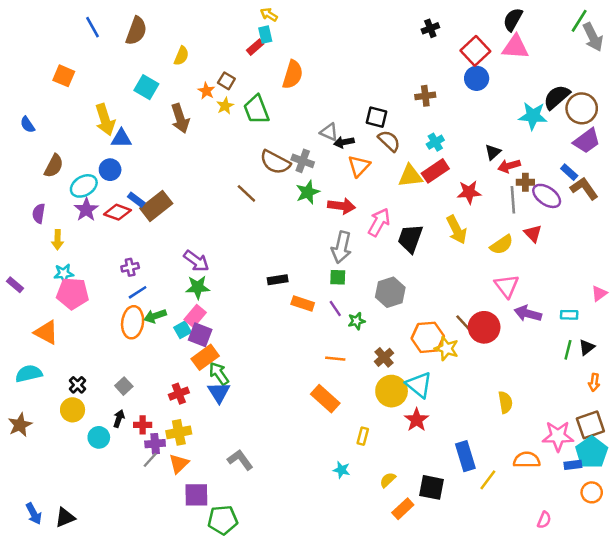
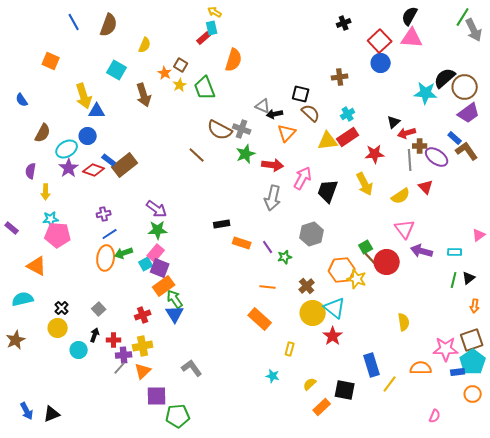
green square: (338, 277) -> (366, 247), moved, turned -32

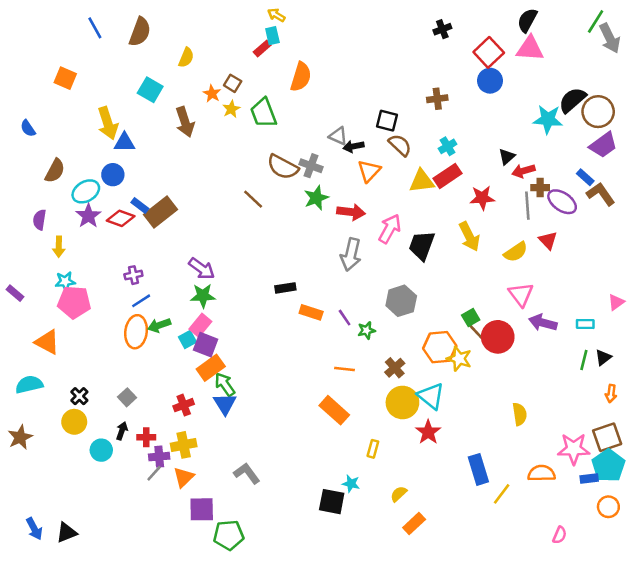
black square: (345, 390) -> (332, 502), moved

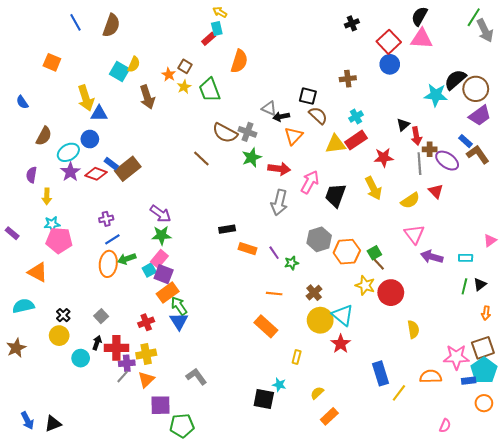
yellow semicircle: (186, 58) -> (134, 64), moved
red arrow: (523, 171) -> (416, 136), turned -84
red circle: (498, 337) -> (391, 293), moved
orange hexagon: (440, 347) -> (347, 252), moved
red cross: (146, 437) -> (116, 348), size x1.6

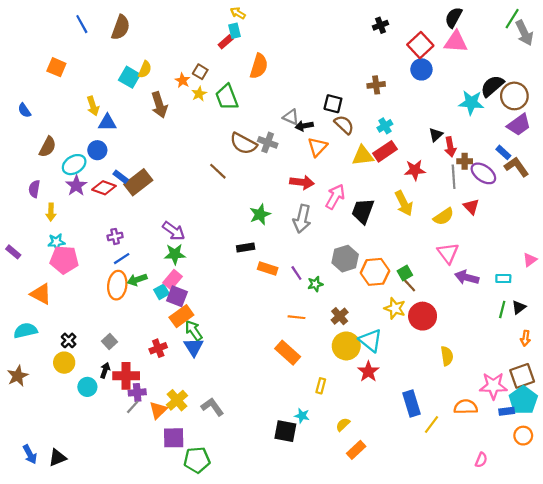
yellow arrow: (86, 98) -> (93, 106), size x0.7
green star: (252, 157) -> (260, 214), moved
yellow cross: (146, 354) -> (177, 400), moved, turned -30

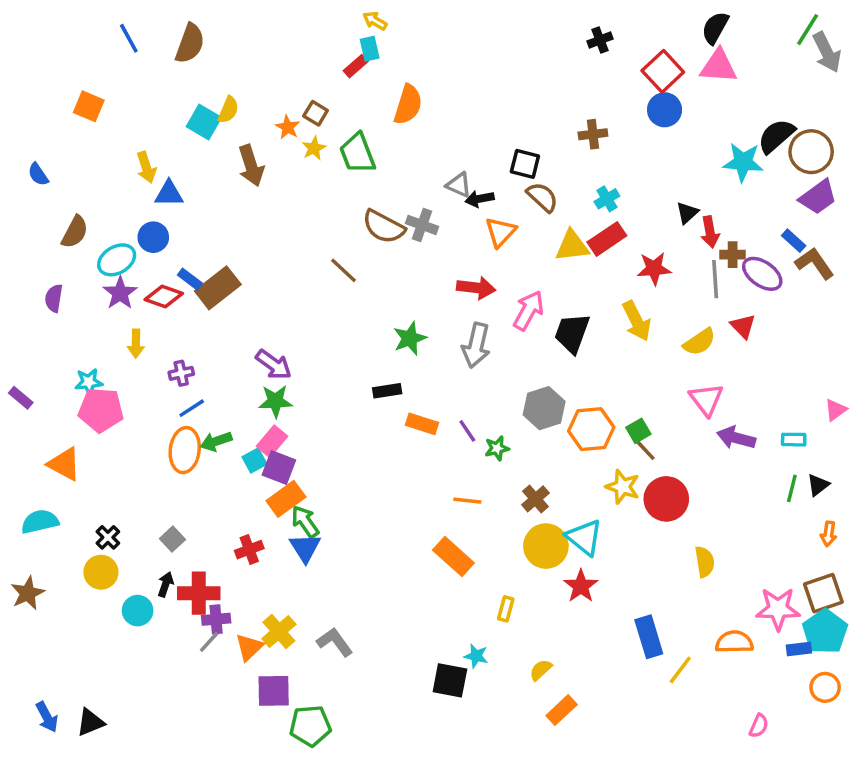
yellow arrow: (51, 212) -> (136, 344), moved

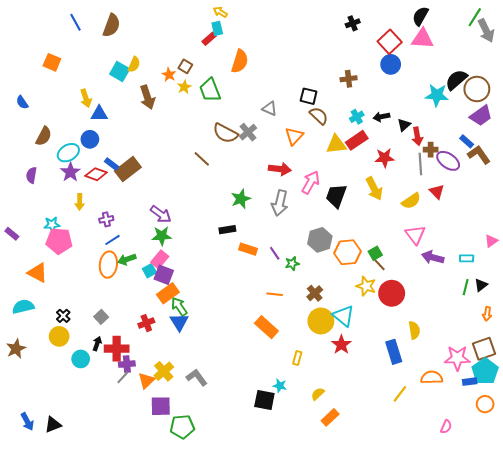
black arrow: (480, 199) -> (381, 117), moved
gray cross: (422, 225) -> (248, 132), turned 30
blue rectangle: (649, 637) -> (394, 352), moved

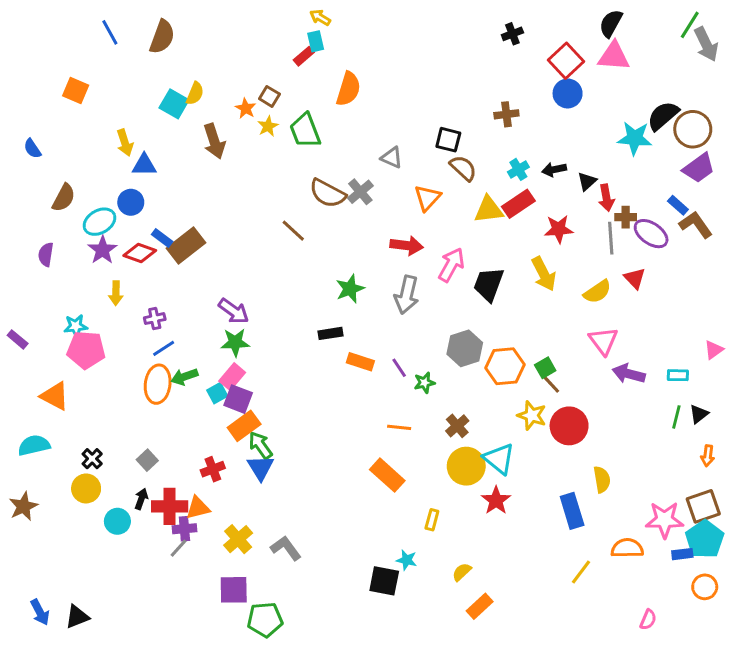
orange triangle: (146, 381) -> (198, 508), moved, turned 30

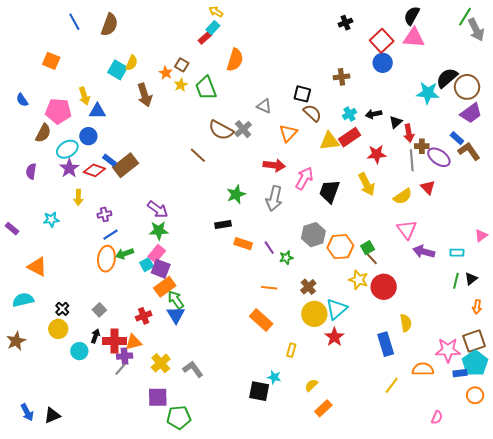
cyan rectangle: (316, 41) -> (213, 28), turned 56
pink pentagon: (86, 350) -> (58, 111), moved
cyan triangle: (499, 459) -> (336, 309), turned 40

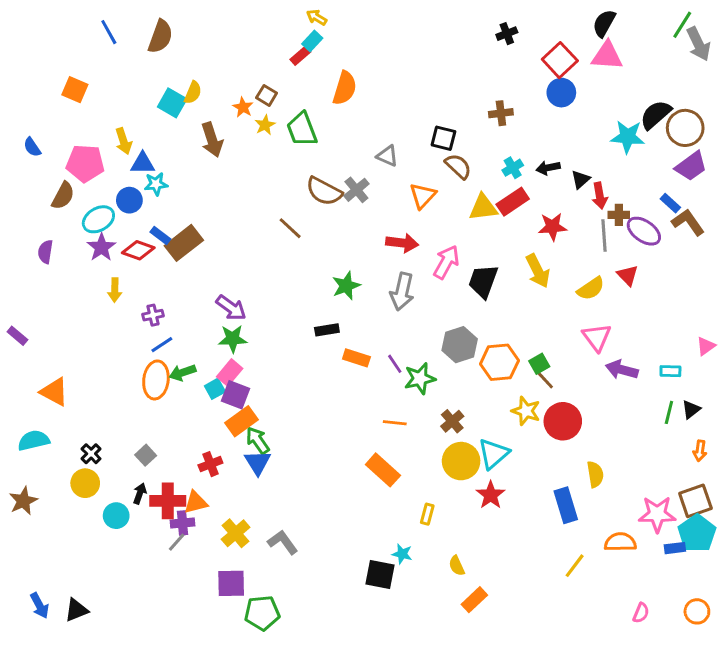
cyan star: (51, 220) -> (156, 184), moved
green star: (286, 258) -> (420, 379), size x1.5
yellow semicircle: (311, 385) -> (457, 566), turned -72
orange circle: (475, 395) -> (697, 611), moved

